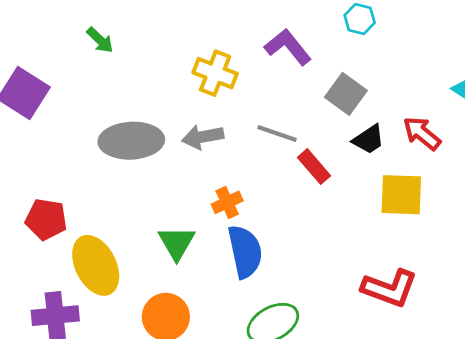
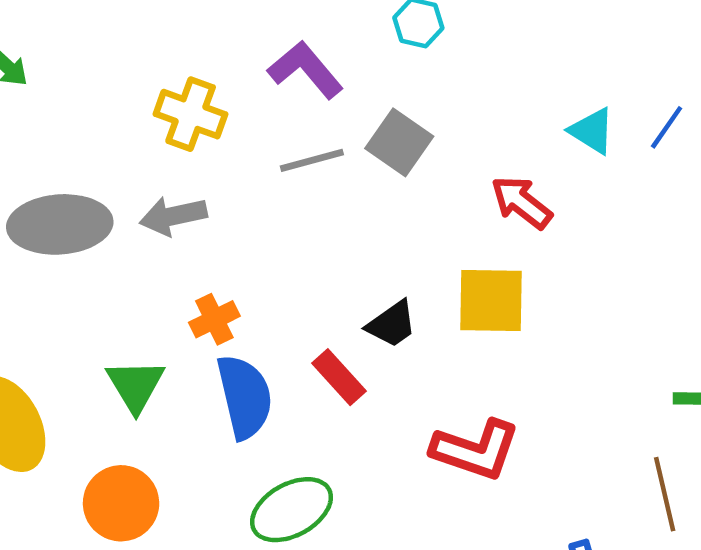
gray line: (277, 134) -> (312, 160), moved, turned -33
black trapezoid: (369, 139) -> (392, 324), moved
red rectangle: (314, 167) -> (339, 377), moved

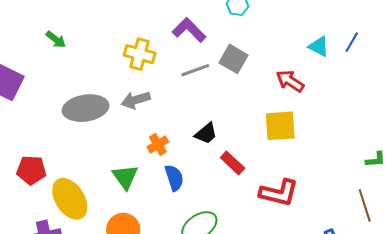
black trapezoid: (392, 324) -> (206, 133), moved
red rectangle: (339, 377) -> (233, 163), moved
blue semicircle: (245, 397) -> (174, 178), size x0.7

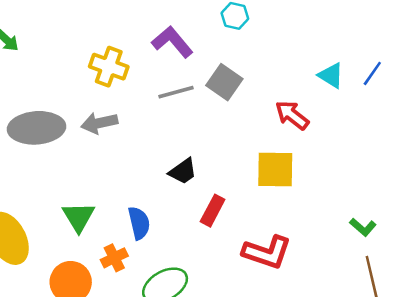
orange cross: (158, 144) -> (114, 258), moved
green L-shape: (376, 160) -> (363, 227), moved, turned 40
red rectangle: (233, 163) -> (213, 211), turned 70

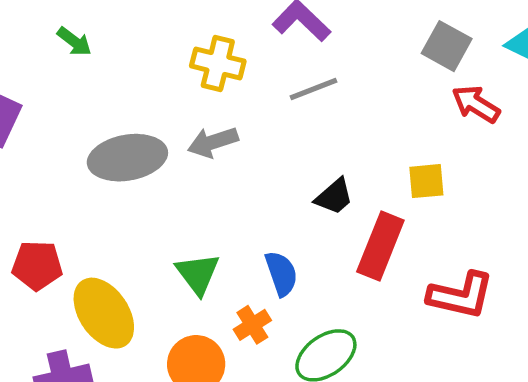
gray square: (224, 82) -> (447, 46), moved
yellow square: (275, 170) -> (426, 181), moved, size x0.7
red rectangle: (213, 211) -> (380, 246), size x1.5

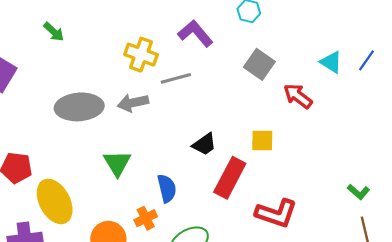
gray square: (447, 46) -> (259, 64), moved
gray line: (314, 89) -> (176, 78), moved
green triangle: (198, 274) -> (117, 163), moved

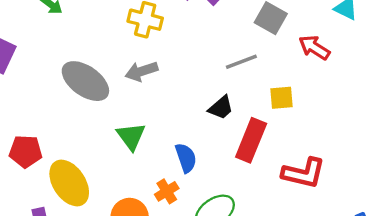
gray line: (176, 78) -> (241, 62), moved
gray ellipse: (79, 107) -> (85, 81), turned 45

